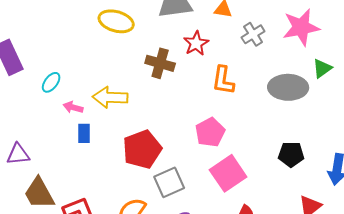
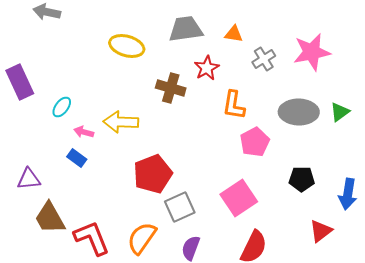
green triangle: (322, 68) -> (340, 112), moved
pink pentagon: (210, 132) -> (255, 142), moved
blue rectangle: (84, 133) -> (77, 158), moved, turned -54

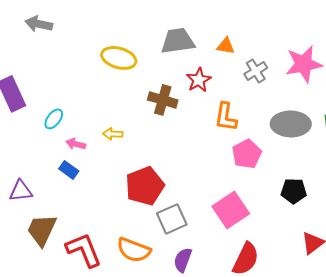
yellow arrow: (121, 122) -> (113, 134), size x0.6
brown trapezoid: (50, 218) -> (42, 230), turned 54
orange semicircle: (142, 238) -> (134, 250), turned -104

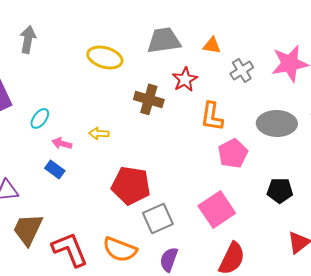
gray arrow: (39, 24) -> (28, 39), moved, turned 88
red pentagon: (145, 186) -> (131, 185), turned 30

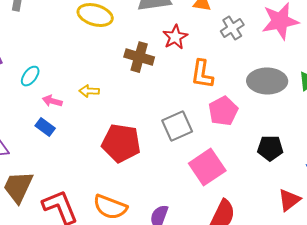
gray square: (158, 218) -> (177, 126), moved

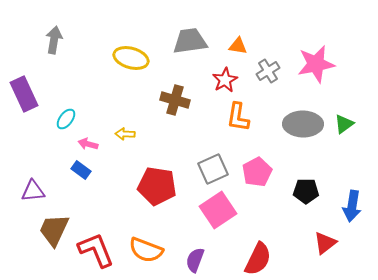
red star: (175, 37) -> (225, 80), moved
pink pentagon: (223, 111) -> (257, 172), moved
pink square: (207, 167) -> (218, 210), moved

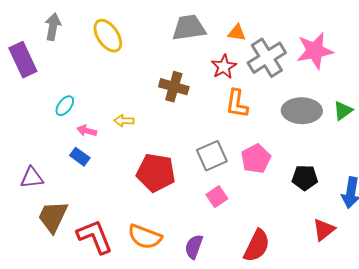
yellow ellipse: (131, 58) -> (108, 36), moved, turned 40
gray cross: (268, 71) -> (267, 58), size x1.6
purple rectangle: (24, 94) -> (23, 60), moved
pink square: (218, 210) -> (217, 197), size x0.6

